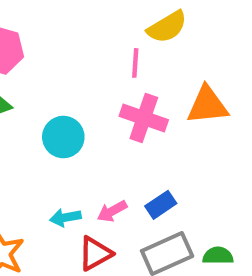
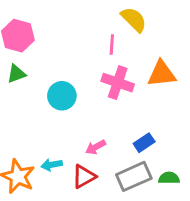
yellow semicircle: (167, 27) -> (134, 19), turned -104
blue rectangle: (161, 205) -> (144, 143), moved
cyan arrow: (65, 218) -> (52, 165), moved

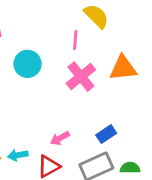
pink cross: (118, 83) -> (81, 77), turned 32
cyan circle: (62, 96) -> (28, 64), moved

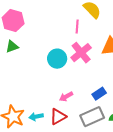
cyan circle: (28, 64) -> (57, 59), moved
cyan arrow: (18, 155) -> (36, 117), moved

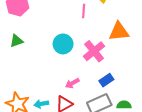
green triangle: (12, 47) -> (17, 41), moved
pink cross: (81, 53) -> (94, 51), moved

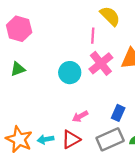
pink cross: (94, 51) -> (101, 63), moved
blue rectangle: (106, 80) -> (118, 113), turned -32

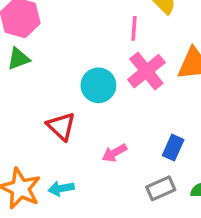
green triangle: (18, 69) -> (18, 59), moved
red triangle: (71, 139) -> (61, 126), moved, turned -48
gray rectangle: (110, 139) -> (161, 188), size x0.7

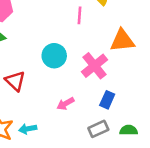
pink cross: (146, 71) -> (95, 66), moved
red triangle: (61, 126) -> (15, 81), moved

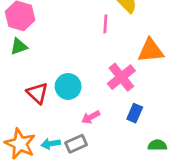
cyan circle: (54, 56) -> (68, 86), moved
gray rectangle: (98, 129) -> (76, 144), moved

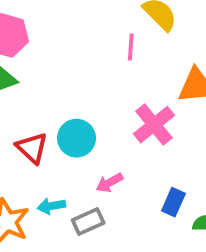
blue rectangle: (135, 113) -> (173, 202), moved
cyan arrow: (51, 144) -> (51, 206), moved

